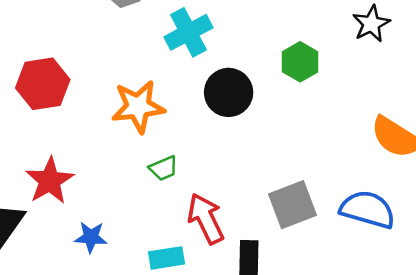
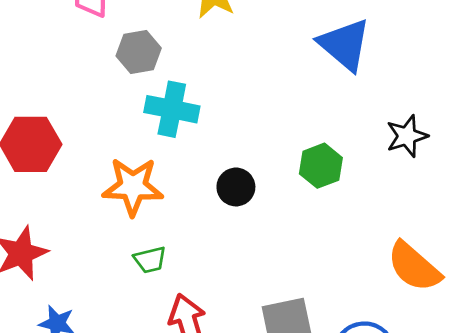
cyan cross: (188, 32) -> (172, 109), moved, turned 30
black circle: (229, 92) -> (236, 187), size x0.7

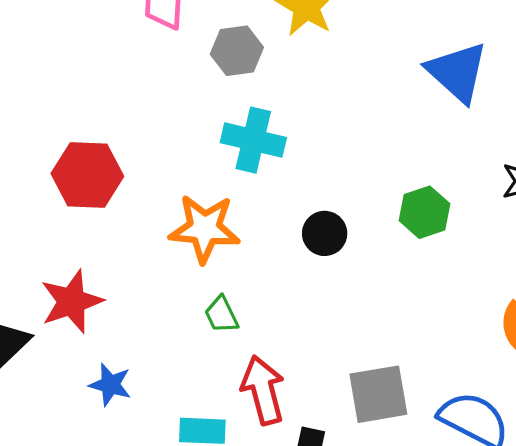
gray hexagon: (139, 52) -> (237, 51), moved
green trapezoid: (150, 260) -> (221, 315), turned 76

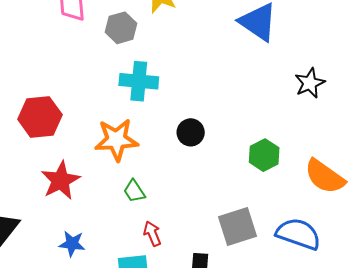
green hexagon: (425, 212) -> (264, 155), moved
red star: (72, 302) -> (61, 180), moved
red arrow: (263, 390) -> (152, 234), moved, size x0.6

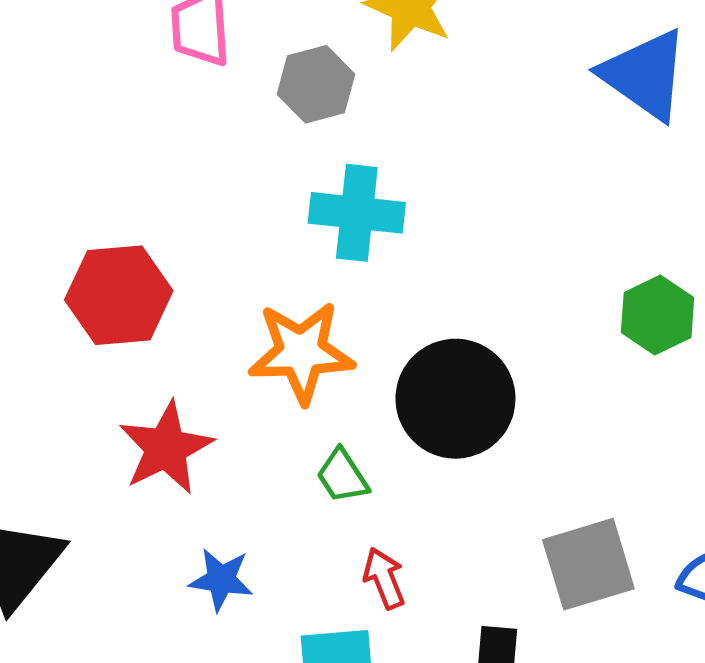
black circle: (191, 132) -> (455, 399), moved, size x1.8
green hexagon: (264, 155) -> (658, 315), moved
blue star: (72, 244) -> (221, 579), moved

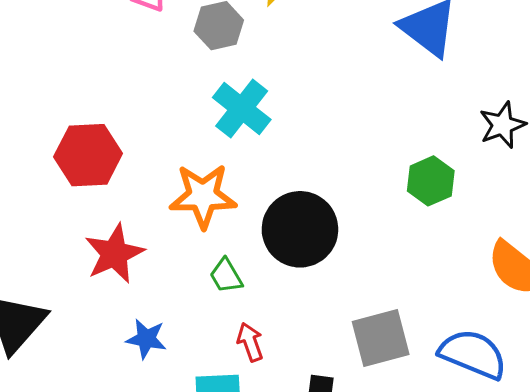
cyan cross: (357, 213) -> (242, 108), turned 30

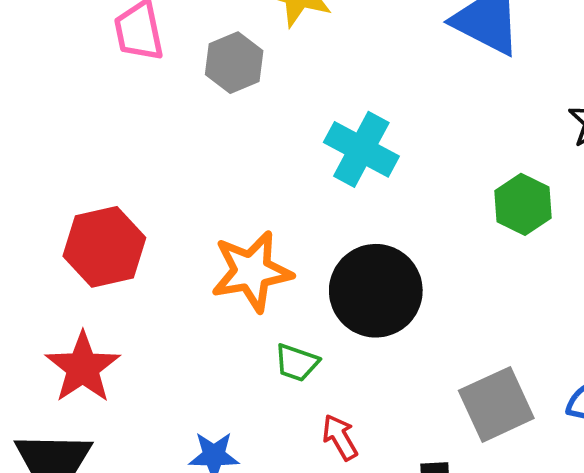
cyan cross: (242, 108) -> (361, 149), moved
red star: (114, 254) -> (83, 367), moved
green trapezoid: (226, 276) -> (297, 363), turned -30

